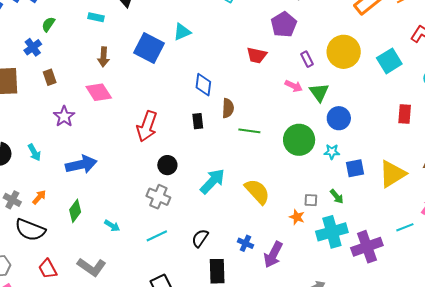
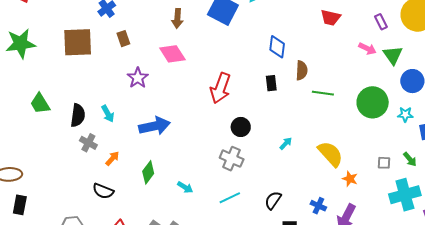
cyan arrow: (213, 181) -> (286, 143), size x0.5
gray cross: (12, 200) -> (88, 143), moved
orange star: (297, 217) -> (350, 179), moved
black semicircle: (30, 230) -> (103, 191), size x0.7

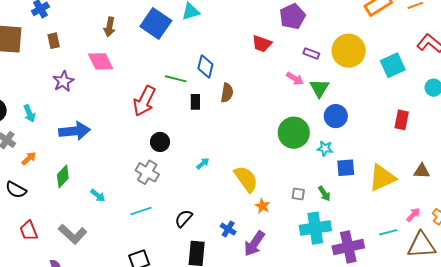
purple rectangle: (381, 22) -> (311, 54), turned -49
green line: (323, 93) -> (176, 79), moved

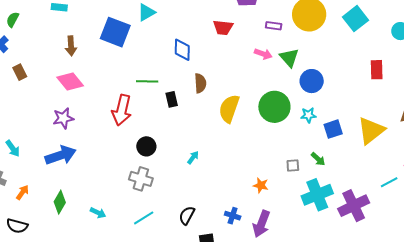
blue diamond: (205, 66) -> (182, 50), moved
purple star: (63, 81) -> (63, 118), moved, turned 30
yellow semicircle: (246, 179) -> (229, 109), moved, turned -112

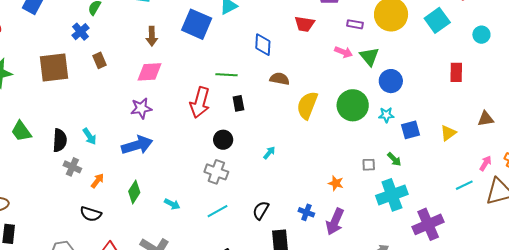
pink diamond: (70, 82) -> (149, 72), turned -56
brown semicircle: (200, 83) -> (280, 79), turned -78
black rectangle: (172, 99) -> (238, 103), moved
yellow triangle: (371, 131) -> (448, 133), size x0.6
purple cross: (354, 206) -> (428, 224), moved

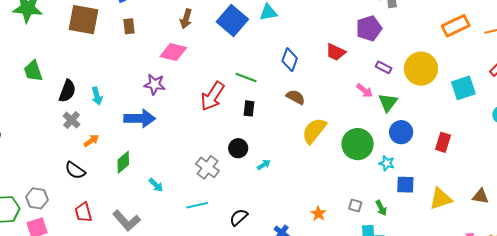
red rectangle: (456, 72) -> (443, 142), moved
yellow triangle: (448, 133) -> (441, 199), size x1.4
black circle: (223, 140) -> (238, 148), moved

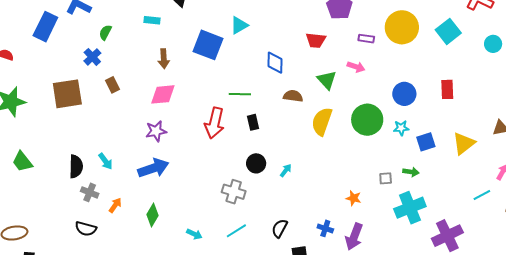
green trapezoid: (33, 71) -> (22, 162), moved
green triangle: (388, 103) -> (327, 80), moved
black semicircle: (75, 170) -> (86, 229), moved
cyan arrow: (156, 185) -> (194, 234), moved
green arrow: (381, 208) -> (411, 172), turned -35

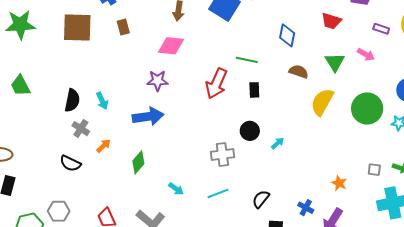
gray cross: (234, 192) -> (222, 154), turned -35

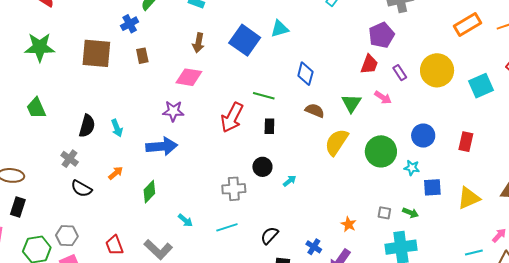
red trapezoid: (331, 21) -> (369, 64), moved, turned -90
purple rectangle: (381, 29) -> (400, 73), turned 35
gray cross: (81, 129) -> (70, 159), moved

